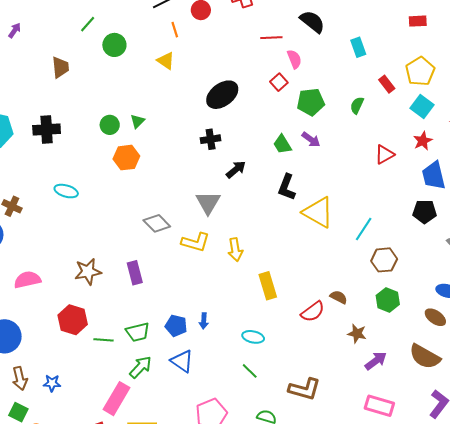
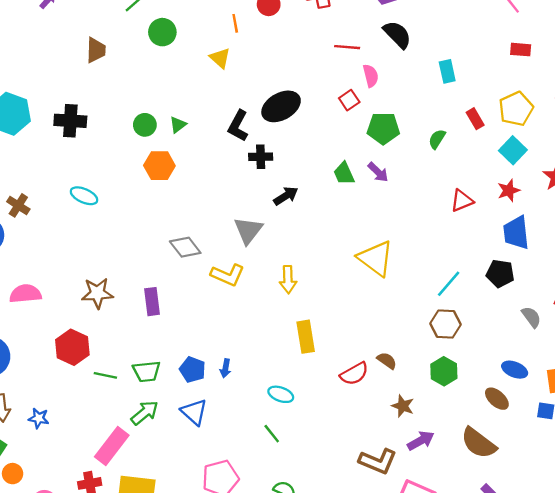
black L-shape: (287, 187) -> (238, 126), moved
cyan line: (364, 229) -> (449, 284), moved
yellow arrow: (235, 250) -> (288, 280), moved
brown L-shape: (305, 389) -> (378, 461), moved

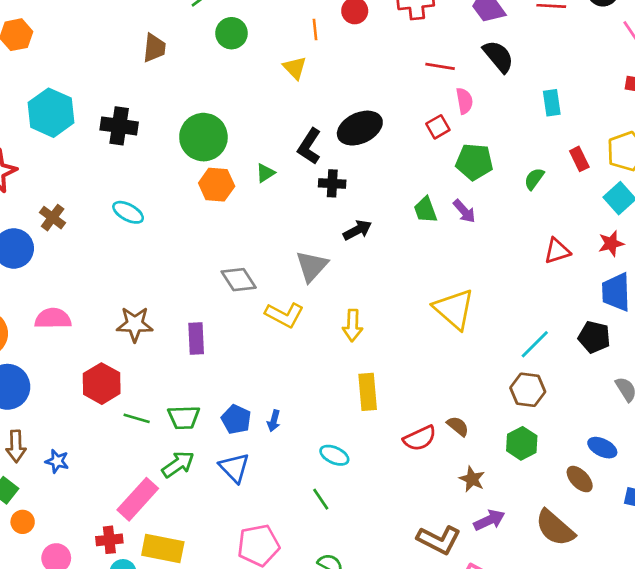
green circle: (145, 125) -> (203, 137), size x1.8
green triangle: (178, 125) -> (265, 173), moved

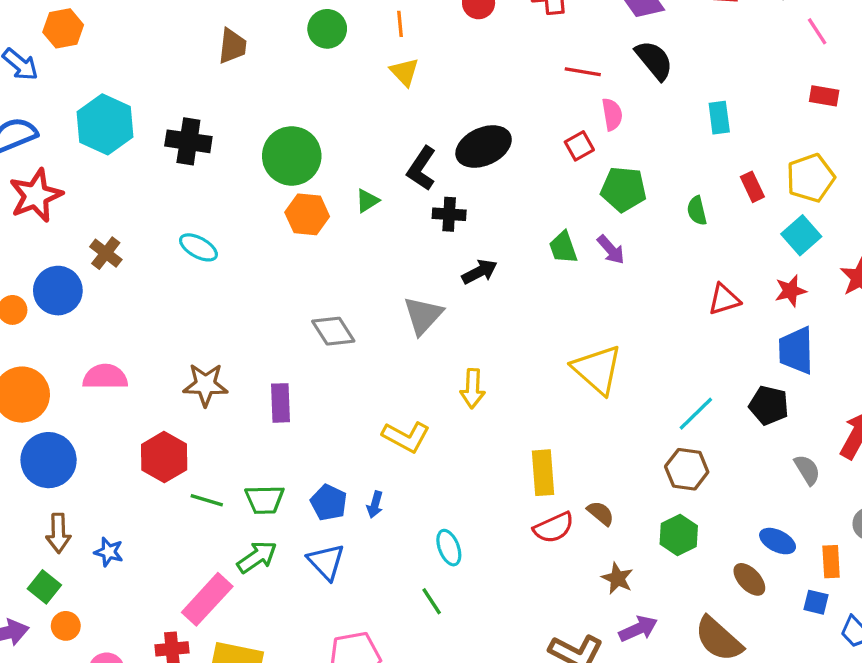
orange line: (315, 30) -> (400, 24), moved
green semicircle: (534, 179) -> (697, 211), turned -50
yellow L-shape: (284, 315) -> (406, 437), moved
yellow rectangle: (368, 392) -> (543, 473), moved
cyan ellipse: (334, 455) -> (449, 548), turned 44

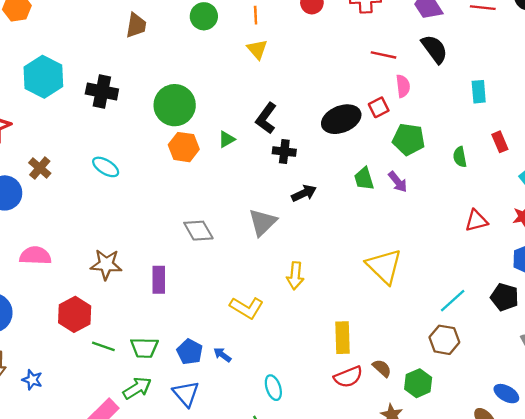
black ellipse: (484, 147) -> (341, 119), moved
blue arrow: (375, 505) -> (222, 355), turned 108
green hexagon: (679, 535) -> (418, 383), moved

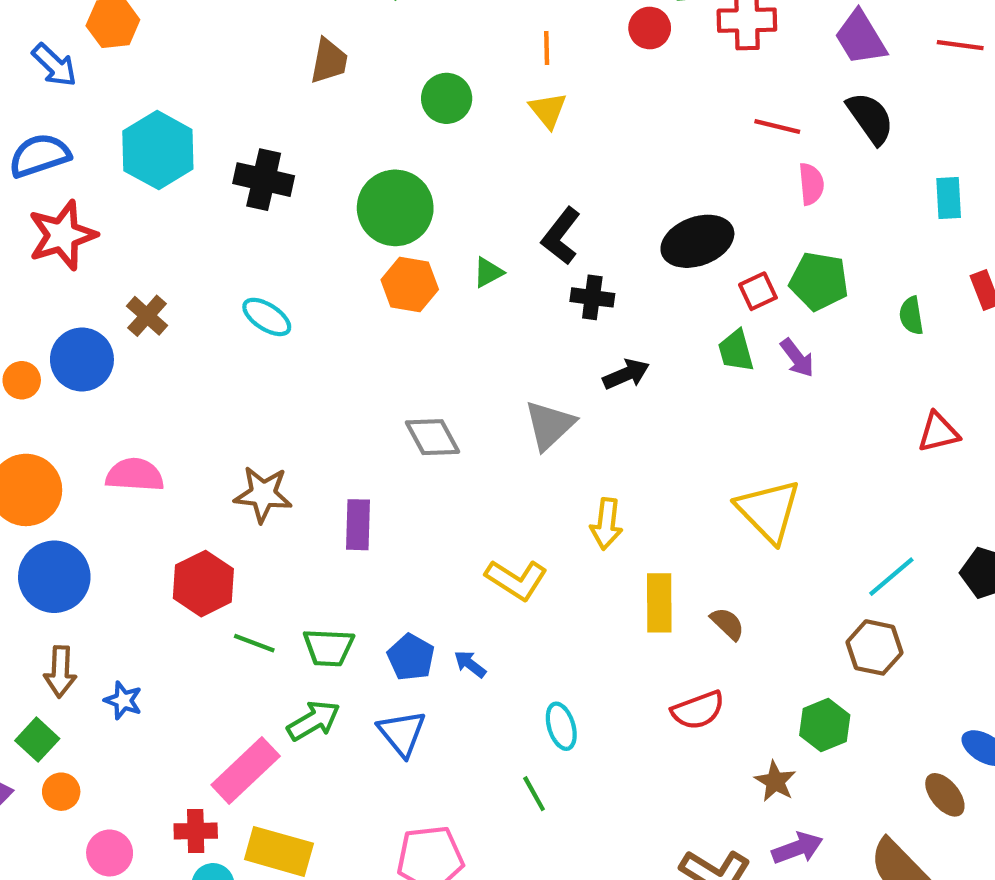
green circle: (204, 16) -> (447, 98), moved
red square: (379, 107) -> (758, 291), moved
yellow rectangle: (342, 338) -> (659, 603), moved
brown semicircle: (382, 368) -> (727, 624), moved

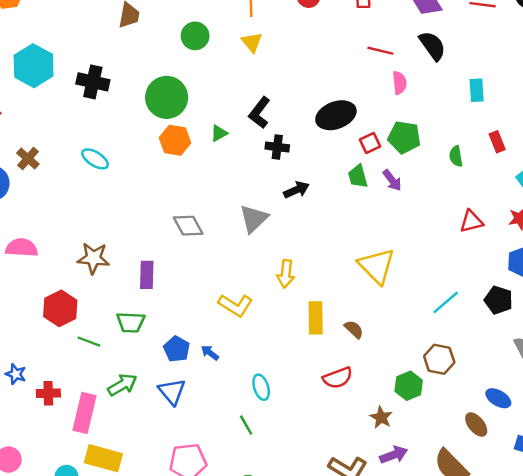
brown hexagon: (874, 647) -> (439, 359), moved
green trapezoid: (329, 648) -> (131, 322), moved
pink rectangle: (246, 770) -> (84, 413), turned -33
red cross: (196, 831) -> (48, 393), moved

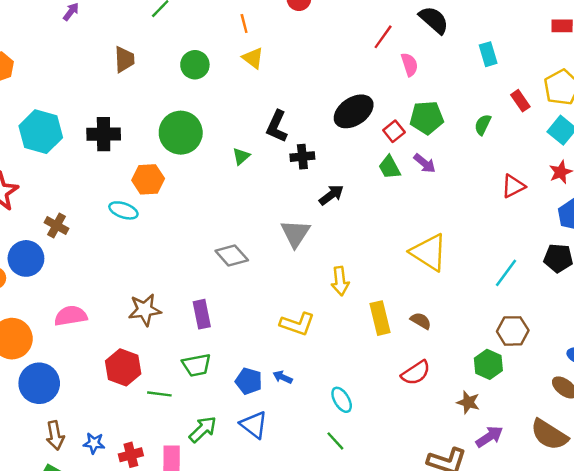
red line: (380, 51) -> (383, 37), turned -55
orange hexagon: (175, 140) -> (148, 179), moved
green semicircle: (456, 156) -> (483, 125), turned 48

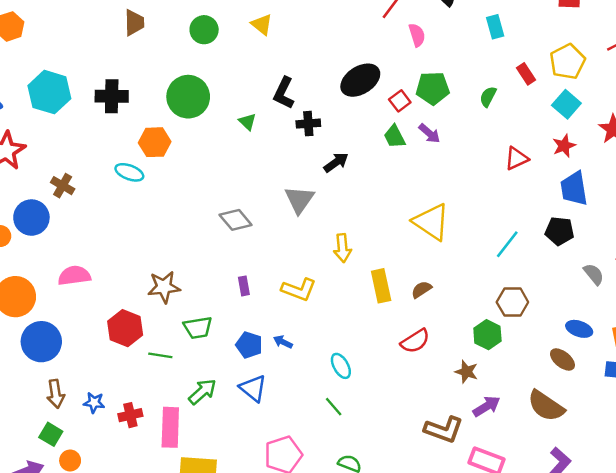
green triangle: (241, 156) -> (247, 122), turned -36
brown star: (145, 310) -> (164, 287), moved
purple rectangle: (202, 314) -> (244, 286), moved, size x0.7
brown semicircle: (421, 321) -> (421, 290), turned -65

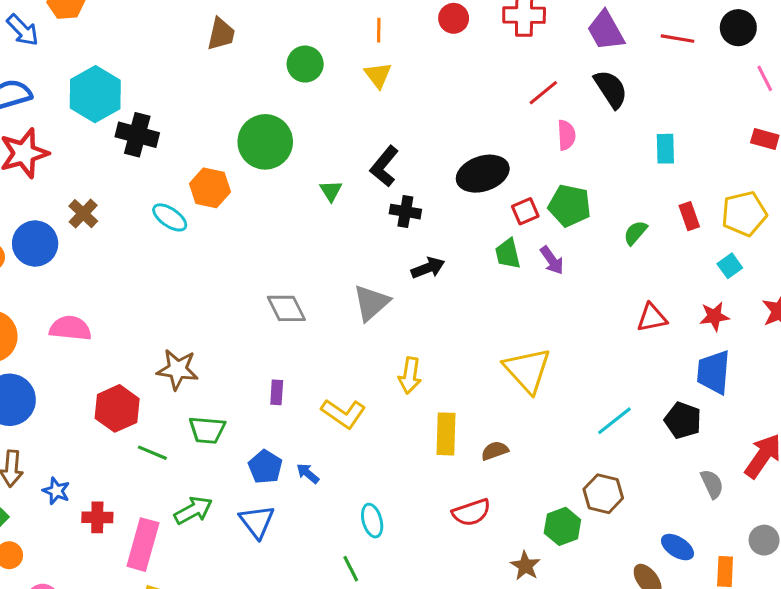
black cross: (112, 96) -> (137, 135), moved
cyan square: (566, 104) -> (730, 266), size x0.7

